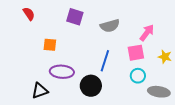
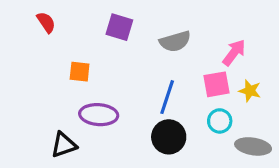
yellow star: (165, 57) -> (250, 91), moved
black circle: (91, 86) -> (169, 137), moved

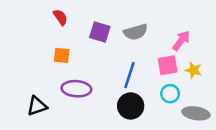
red semicircle: (46, 22) -> (60, 17), moved
purple square: (119, 27) -> (100, 32), moved
black triangle: (64, 145) -> (37, 106), moved

